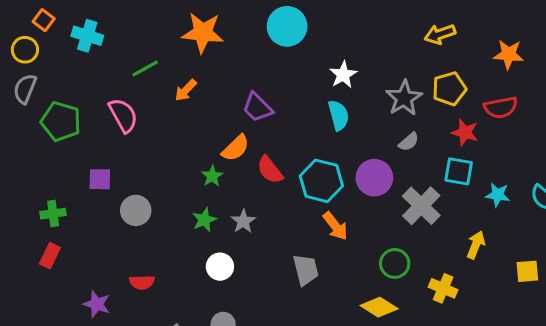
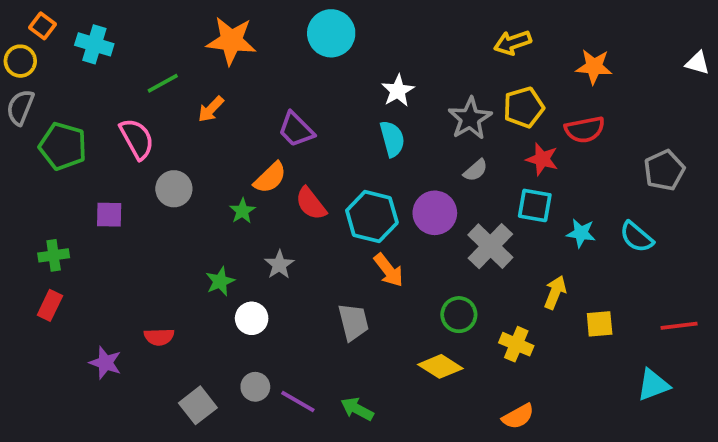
gray circle: (136, 210) -> (174, 189), moved
green star: (204, 220) -> (220, 281), moved
yellow square: (527, 271) -> (600, 324), moved

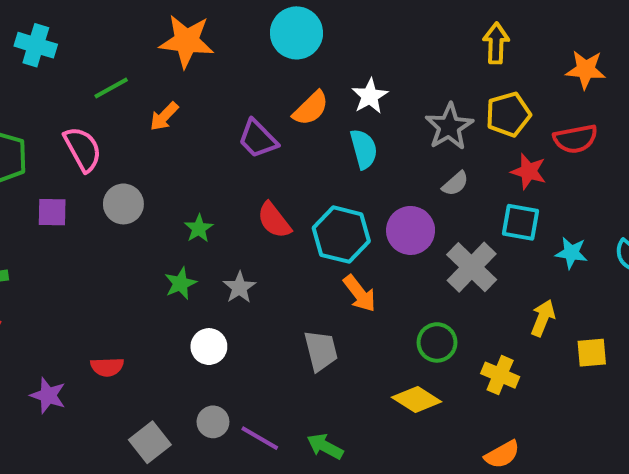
yellow arrow: (513, 43) -> (496, 43), turned 111
orange semicircle: (270, 178) -> (311, 108), moved
purple square: (109, 215) -> (52, 212), moved
green star: (220, 281) -> (180, 283), moved

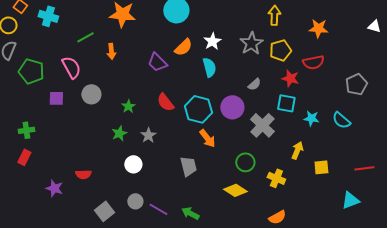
orange arrow: (164, 116) -> (111, 51), turned -49
gray star: (449, 127) -> (251, 43), moved

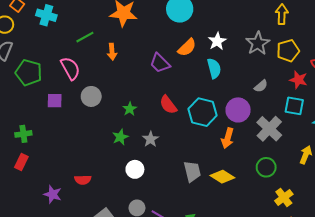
orange arrow: (207, 138) -> (228, 138), moved, turned 54
green circle: (245, 162) -> (266, 167), moved
yellow cross: (276, 178) -> (284, 197), moved, turned 30
yellow diamond: (235, 190) -> (222, 177), moved

